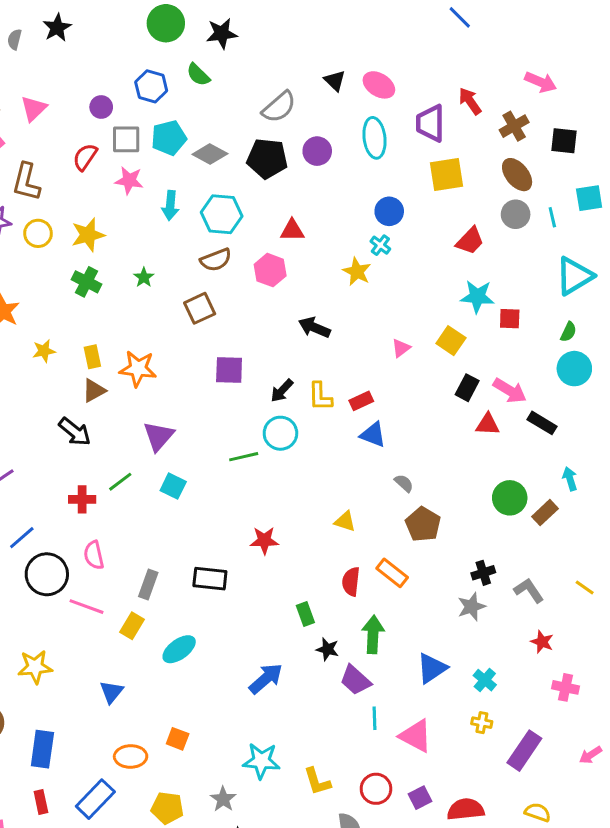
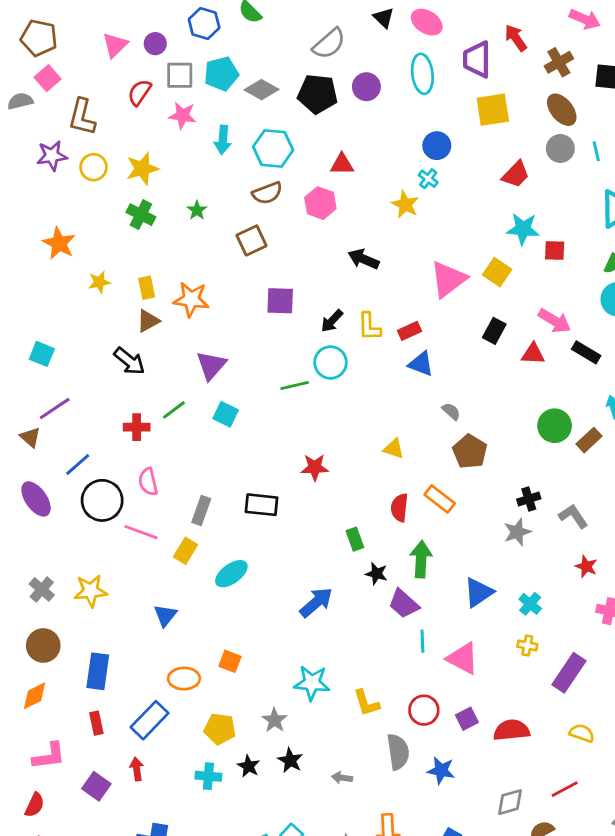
pink triangle: (34, 108) -> (115, 45), moved
pink triangle: (401, 348) -> (448, 279), size x2.0
black rectangle: (467, 388) -> (494, 331), moved

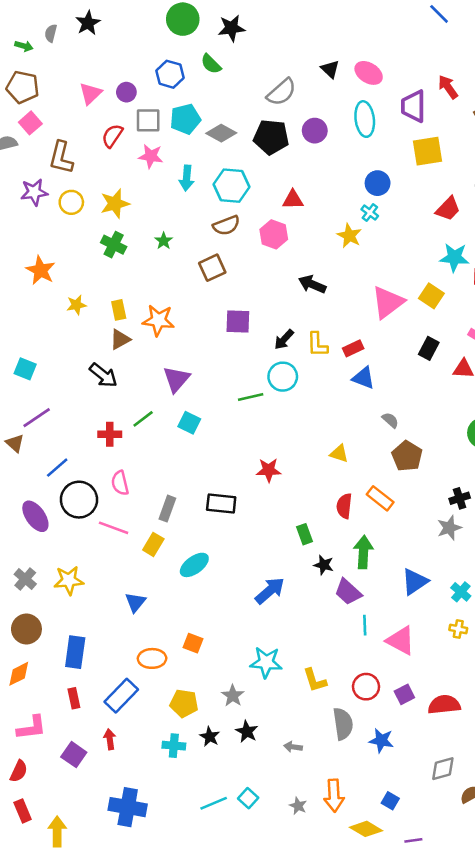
purple ellipse: (36, 499) -> (35, 516), moved

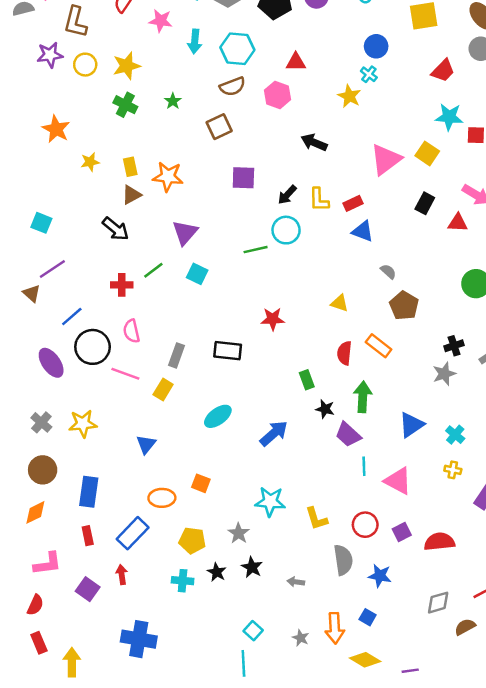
cyan ellipse: (194, 565) -> (218, 416), moved
blue square: (390, 801) -> (368, 617), moved
cyan line: (214, 803) -> (243, 663), moved, turned -70

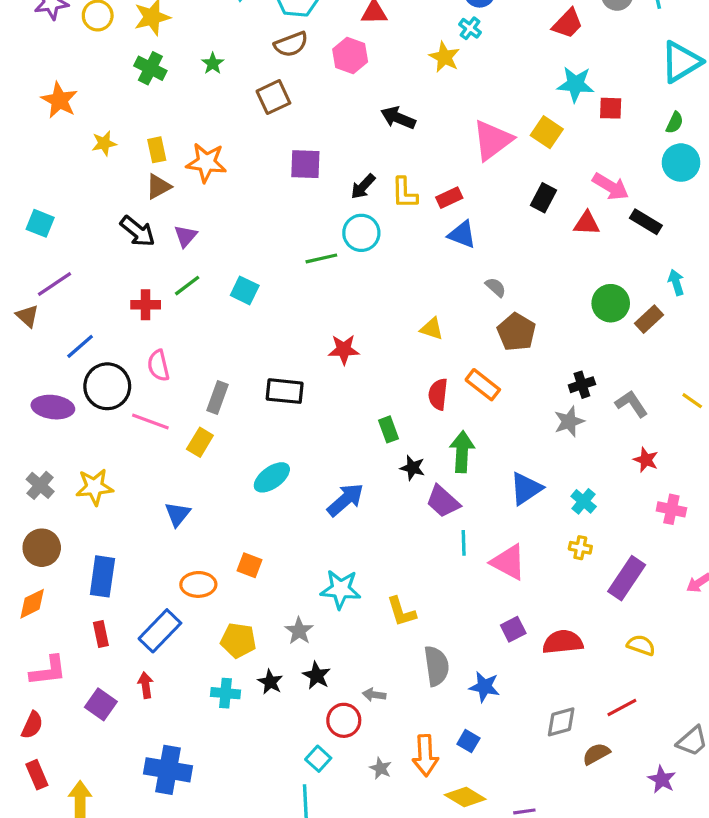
purple triangle: (185, 233) -> (186, 236), moved, size x0.7
purple ellipse: (51, 363) -> (53, 407), turned -48
red circle: (365, 525) -> (344, 720), moved

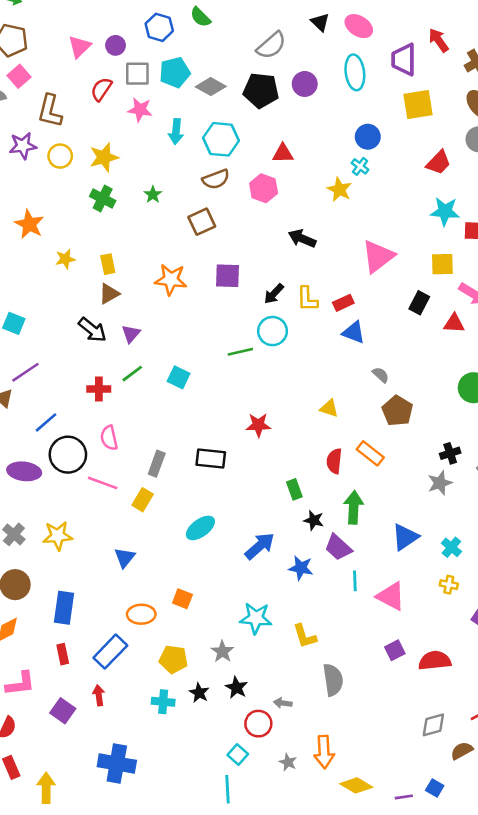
yellow square: (547, 132) -> (442, 264), moved, turned -35
orange star: (206, 163) -> (171, 280), moved
blue star: (484, 687) -> (301, 568), moved
blue square: (468, 741) -> (435, 788), moved

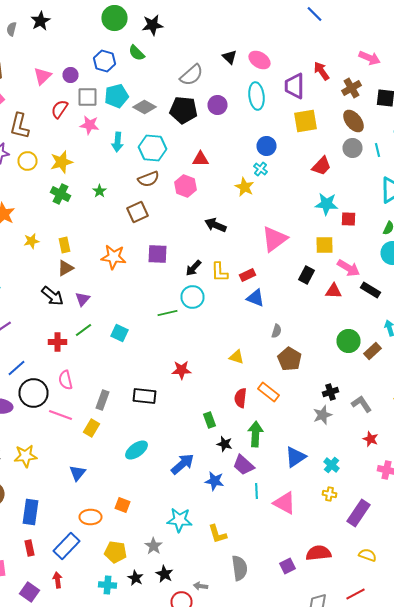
gray semicircle: (381, 375) -> (276, 331), turned 64
purple square: (395, 650) -> (288, 566), moved

